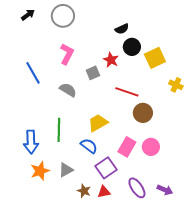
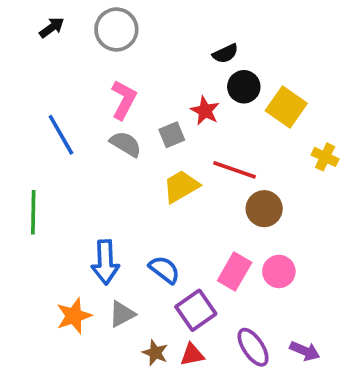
yellow square: (155, 58) -> (286, 107), turned -30
gray semicircle: (68, 90) -> (126, 144), moved
yellow trapezoid: (98, 123) -> (181, 186), moved
green line: (59, 130) -> (33, 212), moved
blue arrow: (31, 142) -> (105, 262), moved

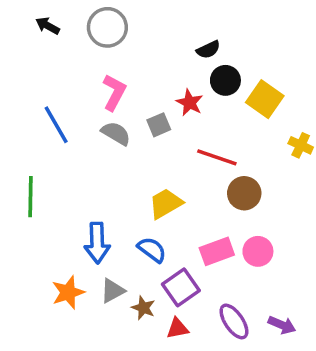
black arrow: (52, 28) -> (48, 26), turned -115
yellow trapezoid: (181, 186) -> (166, 203), moved
pink rectangle: (235, 271) -> (217, 251), turned 40
brown star: (155, 353) -> (143, 308), moved

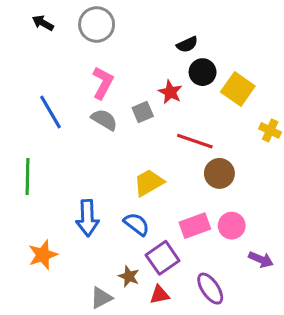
gray triangle: (113, 291) -> (101, 298), moved
orange star: (68, 292) -> (43, 255), moved
purple arrow: (282, 325) -> (261, 259), moved

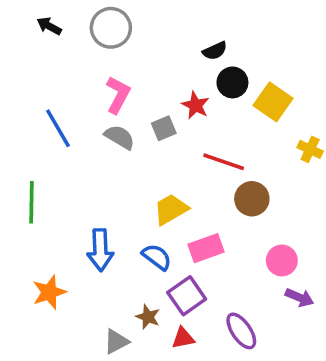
pink rectangle: (195, 226) -> (206, 248), moved
pink circle: (232, 226) -> (282, 260), moved

